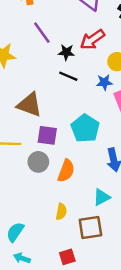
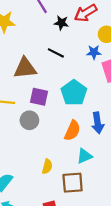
black line: (68, 76) -> (56, 53), moved
brown triangle: (30, 105) -> (25, 68), turned -30
orange semicircle: (66, 171) -> (72, 131), moved

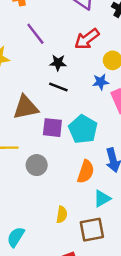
black star: (61, 23) -> (58, 63), moved
purple square: (39, 97) -> (52, 128), moved

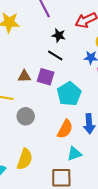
brown triangle: (26, 107) -> (24, 76), moved, size x0.6
purple square: (52, 128) -> (46, 77), moved
yellow semicircle: (62, 215) -> (25, 159), moved, size x1.5

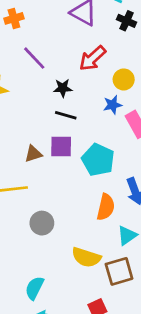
gray circle: (26, 116) -> (42, 223), moved
yellow semicircle: (25, 159) -> (86, 257), moved, turned 105

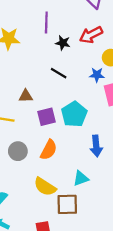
purple line: (34, 58) -> (46, 23), turned 30
black star: (63, 88) -> (63, 43), moved
purple square: (61, 146) -> (47, 117), moved, turned -30
orange semicircle: (106, 207) -> (49, 150), moved

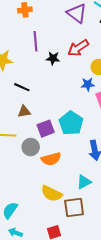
black line: (59, 73) -> (22, 87), moved
orange semicircle: (49, 150) -> (51, 159), turned 54
gray circle: (18, 151) -> (31, 147), moved

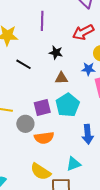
black star: (53, 58) -> (56, 53), moved
brown triangle: (24, 112) -> (61, 78), moved

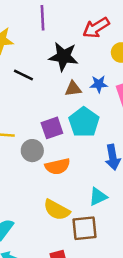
black star: (56, 53) -> (63, 57), size x1.6
blue star: (88, 69) -> (99, 84), moved

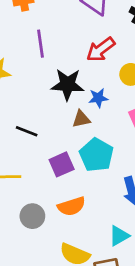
black line: (23, 75) -> (27, 131), moved
blue star: (99, 84) -> (98, 98), moved
gray circle: (32, 151) -> (32, 216), moved

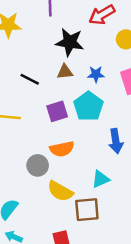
blue star: (98, 98) -> (96, 74), moved
brown triangle: (81, 119) -> (65, 72), moved
gray circle: (32, 216) -> (38, 165), moved

